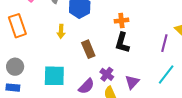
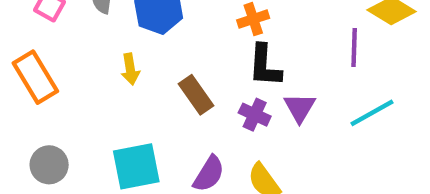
purple cross: (107, 74) -> (255, 115), moved
cyan line: (166, 74) -> (372, 113), turned 35
purple triangle: (132, 82) -> (300, 108), moved

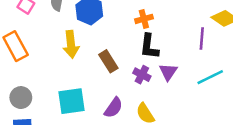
yellow arrow: (130, 69) -> (71, 44), size x1.5

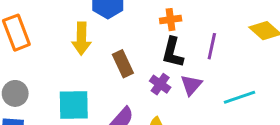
purple line: (202, 39) -> (212, 46), moved

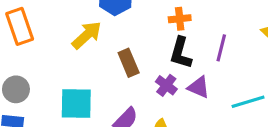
yellow arrow: (81, 39) -> (87, 35), turned -136
purple triangle: (191, 85) -> (199, 87), turned -50

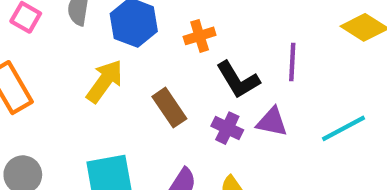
orange cross: (180, 19) -> (200, 36), moved
black L-shape: (181, 53) -> (238, 80), turned -36

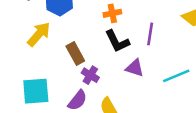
orange cross: (200, 36) -> (112, 13), moved
purple cross: (227, 128) -> (90, 75), moved

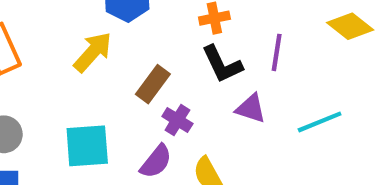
brown rectangle: (75, 54) -> (153, 84), turned 65

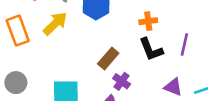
yellow arrow: (93, 52) -> (55, 24), moved
purple triangle: (251, 108) -> (173, 87), moved

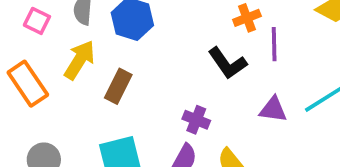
orange cross: (148, 21) -> (247, 18), moved
brown rectangle: (108, 59) -> (118, 86), moved

